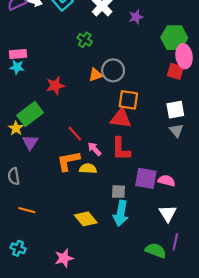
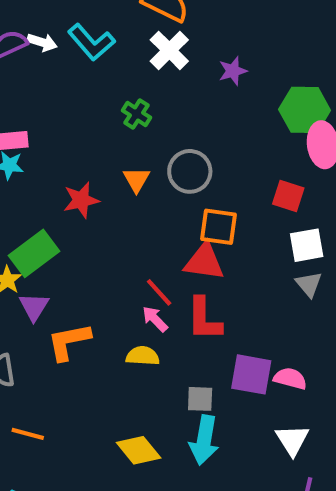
red square: (175, 71) -> (288, 196), moved
orange triangle: (96, 75) -> (136, 180), moved, turned -40
red line: (75, 134) -> (159, 292), moved
orange L-shape: (68, 161) -> (69, 342), moved

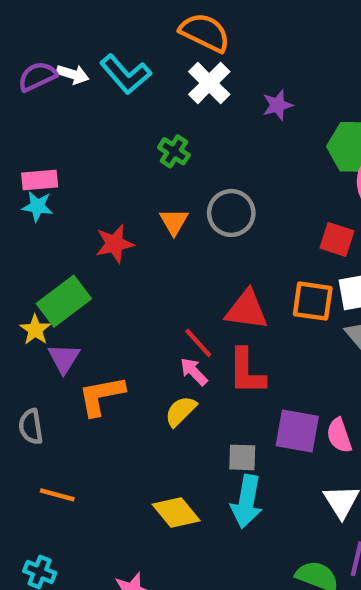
orange square: (218, 227) -> (313, 301), moved
yellow semicircle: (143, 356) -> (181, 411), turned -48
pink semicircle: (290, 378) -> (339, 435), turned -124

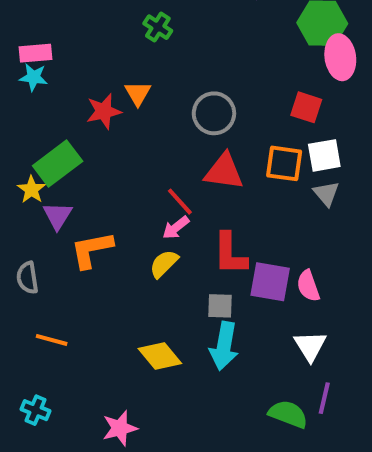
gray circle: (231, 213) -> (214, 113), moved
orange triangle: (174, 222) -> (138, 93), moved
pink arrow: (194, 372) -> (176, 228), turned -84
red L-shape: (247, 372) -> (230, 254), moved

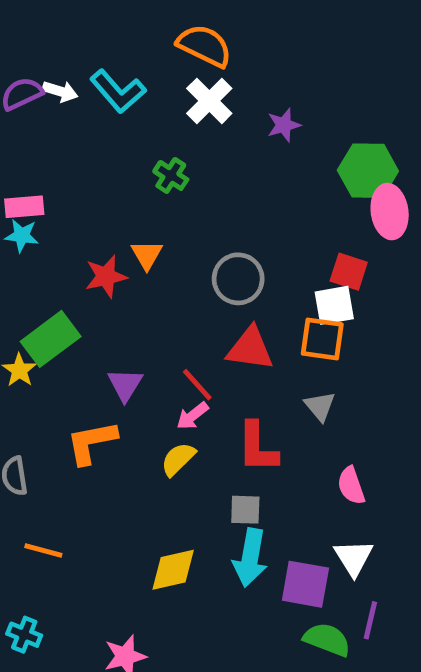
white square: (324, 155) -> (334, 305), moved
gray triangle: (326, 194) -> (320, 406), moved
purple triangle: (58, 216) -> (125, 385), moved
purple square: (270, 282) -> (305, 584), moved
yellow diamond: (160, 356) -> (173, 570), turned -63

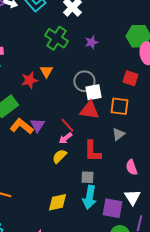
purple star: (284, 125) -> (91, 42), moved
green cross: (171, 175) -> (56, 38), size x1.6
white square: (334, 305) -> (93, 92), moved
gray triangle: (320, 406) -> (118, 134), turned 32
orange L-shape: (91, 442) -> (21, 126), moved, turned 50

